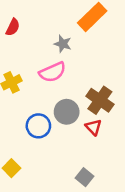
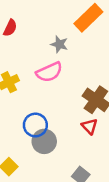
gray circle: (67, 112) -> (44, 141), moved

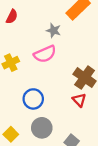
gray circle: (44, 141) -> (42, 128), moved

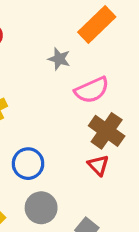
pink semicircle: (45, 54) -> (92, 90), moved

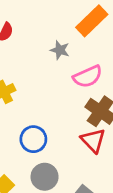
red triangle: (98, 165) -> (93, 141), size x1.4

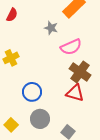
red triangle: (93, 141) -> (75, 93), turned -30

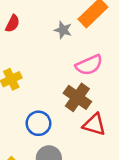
gray star: (51, 28) -> (63, 30), moved
brown cross: (80, 72) -> (77, 97), moved

